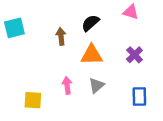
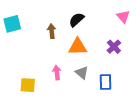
pink triangle: (131, 12) -> (123, 17), moved, turned 32
gray triangle: (97, 85) -> (82, 73), turned -40
blue rectangle: (139, 96) -> (106, 82), moved

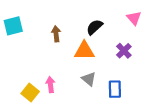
black semicircle: (77, 20) -> (94, 27), moved
pink arrow: (57, 73) -> (50, 85), moved
yellow square: (28, 85) -> (30, 93), turned 35

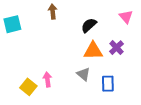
brown arrow: (56, 34) -> (53, 11), moved
orange triangle: (84, 51) -> (93, 51), moved

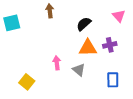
purple cross: (116, 48) -> (110, 45), turned 32
pink arrow: (47, 79) -> (57, 63), moved
blue rectangle: (108, 84) -> (113, 80), moved

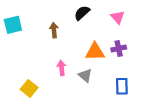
brown arrow: (50, 11) -> (54, 30), moved
pink triangle: (119, 16) -> (118, 17), moved
black semicircle: (84, 24) -> (82, 13), moved

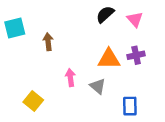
black semicircle: (82, 13) -> (105, 14), moved
brown arrow: (54, 30) -> (48, 42), moved
blue rectangle: (122, 86) -> (130, 106), moved

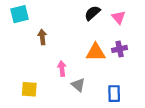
cyan square: (15, 28) -> (19, 14), moved
gray triangle: (98, 86) -> (78, 85), moved
yellow square: (33, 101) -> (29, 89), turned -35

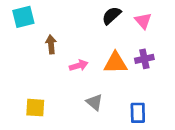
pink arrow: (62, 69) -> (79, 65), moved, turned 80

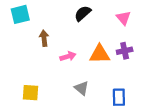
black semicircle: (112, 15) -> (83, 13), moved

